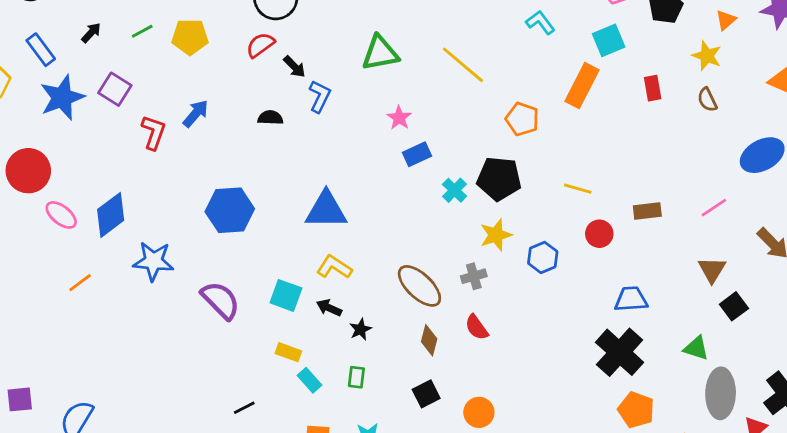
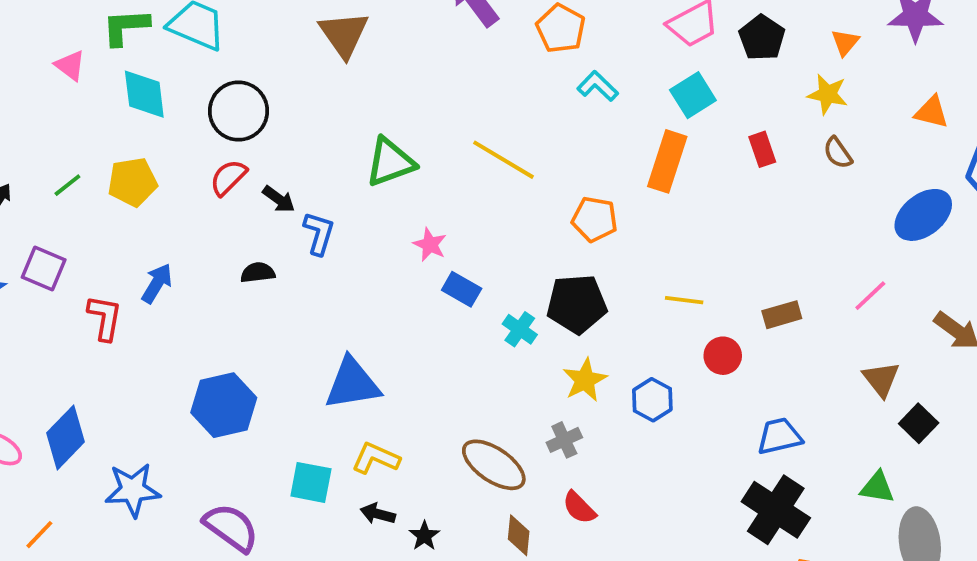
blue rectangle: (417, 154) -> (462, 289), turned 64
cyan square: (286, 295) -> (311, 482), moved

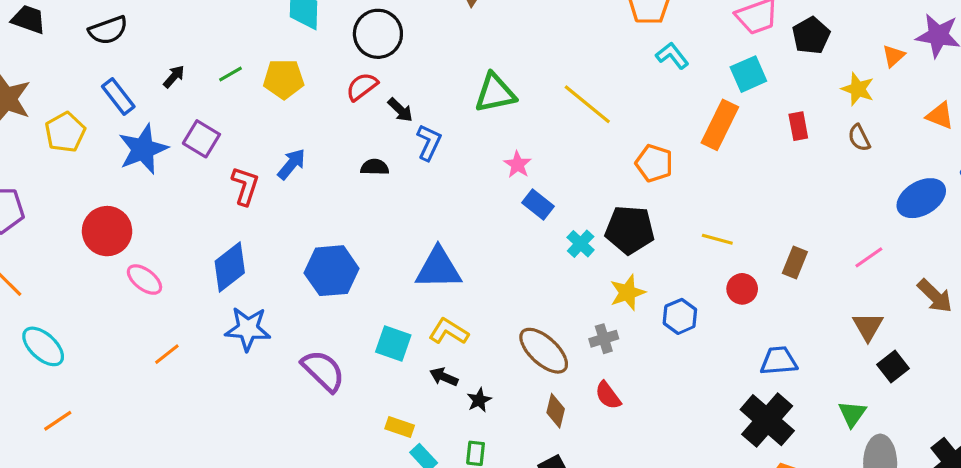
orange triangle: (845, 42) -> (894, 56), moved
brown rectangle: (782, 315) -> (795, 263), turned -60
blue diamond: (66, 437) -> (230, 267), moved
green triangle: (877, 487) -> (852, 414), turned 48

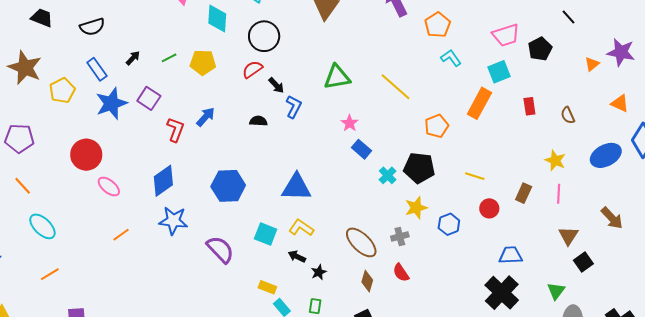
yellow star: (858, 89) -> (555, 160), moved
orange pentagon: (654, 163) -> (437, 126), turned 30
pink line: (869, 257) -> (559, 194), moved, turned -54

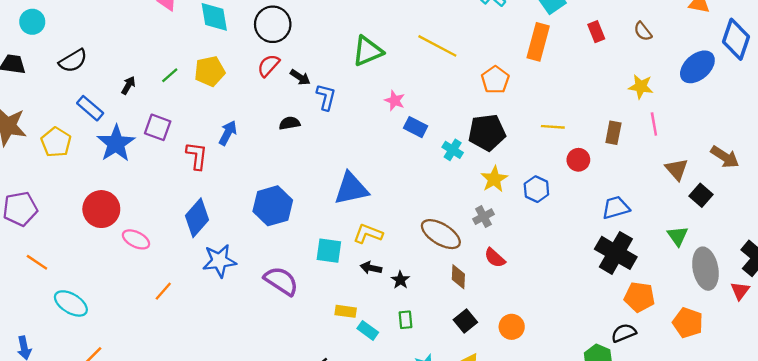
brown arrow: (612, 218) -> (725, 157), moved

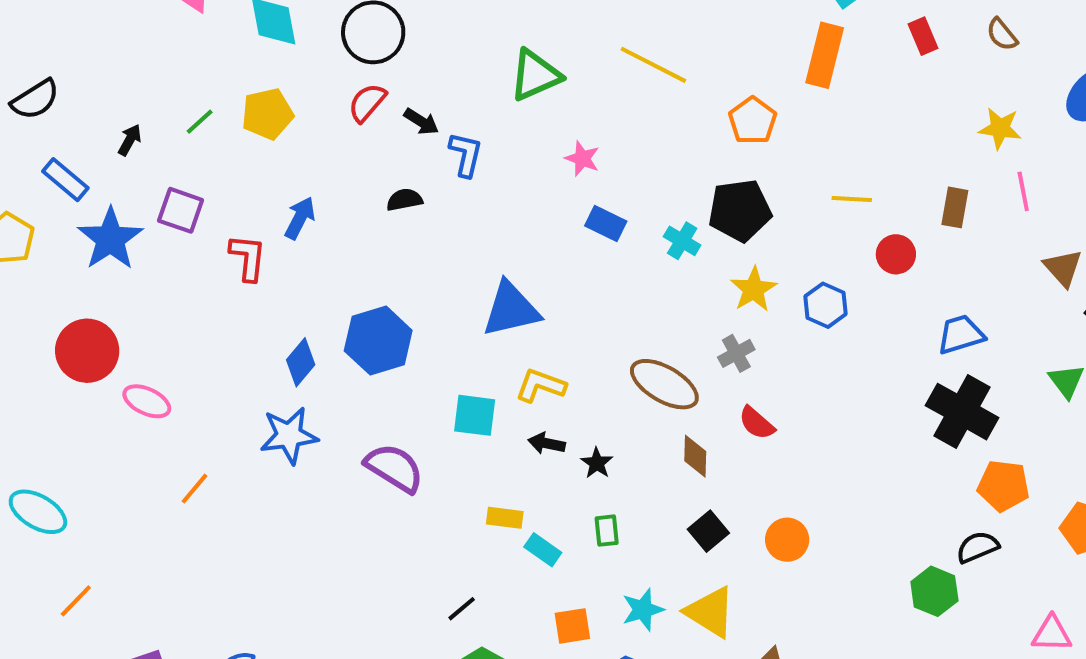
blue rectangle: (416, 127) -> (606, 224), moved
blue diamond: (197, 218) -> (301, 362), moved, size x0.7

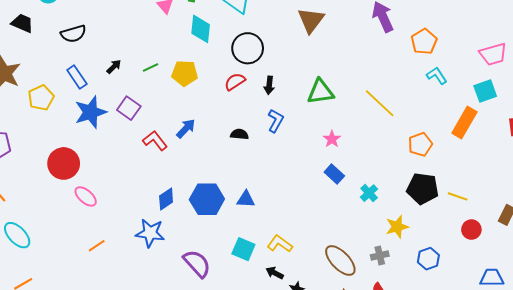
black arrow: (421, 122) -> (269, 85), moved, turned 48
black pentagon: (740, 210) -> (423, 189), moved
red L-shape: (248, 258) -> (155, 141), turned -60
blue hexagon: (825, 305) -> (428, 259), moved
blue triangle: (511, 309) -> (246, 199), moved, size x0.6

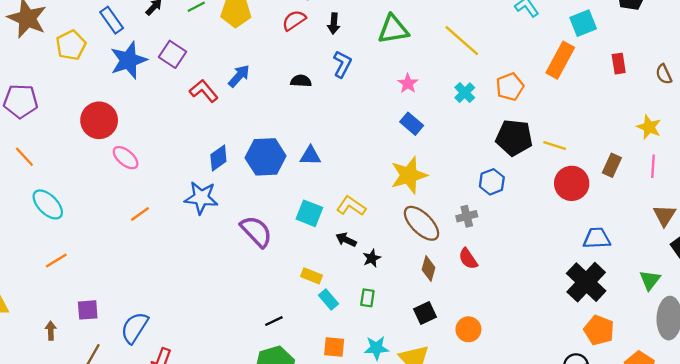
cyan cross: (369, 193) -> (465, 93), moved
yellow star: (397, 227) -> (409, 175), moved, size x1.4
red circle: (471, 230) -> (572, 183), size x1.5
blue hexagon: (428, 259) -> (492, 182), moved

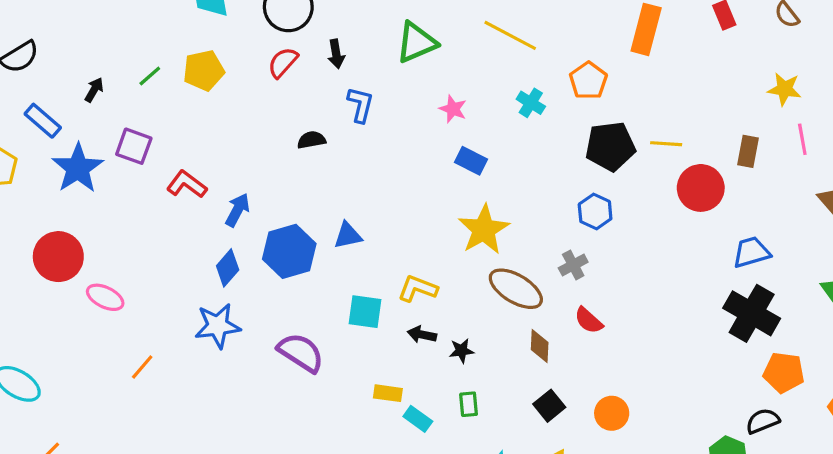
blue arrow: (239, 76) -> (237, 210), moved
black star: (372, 258) -> (461, 351), turned 30

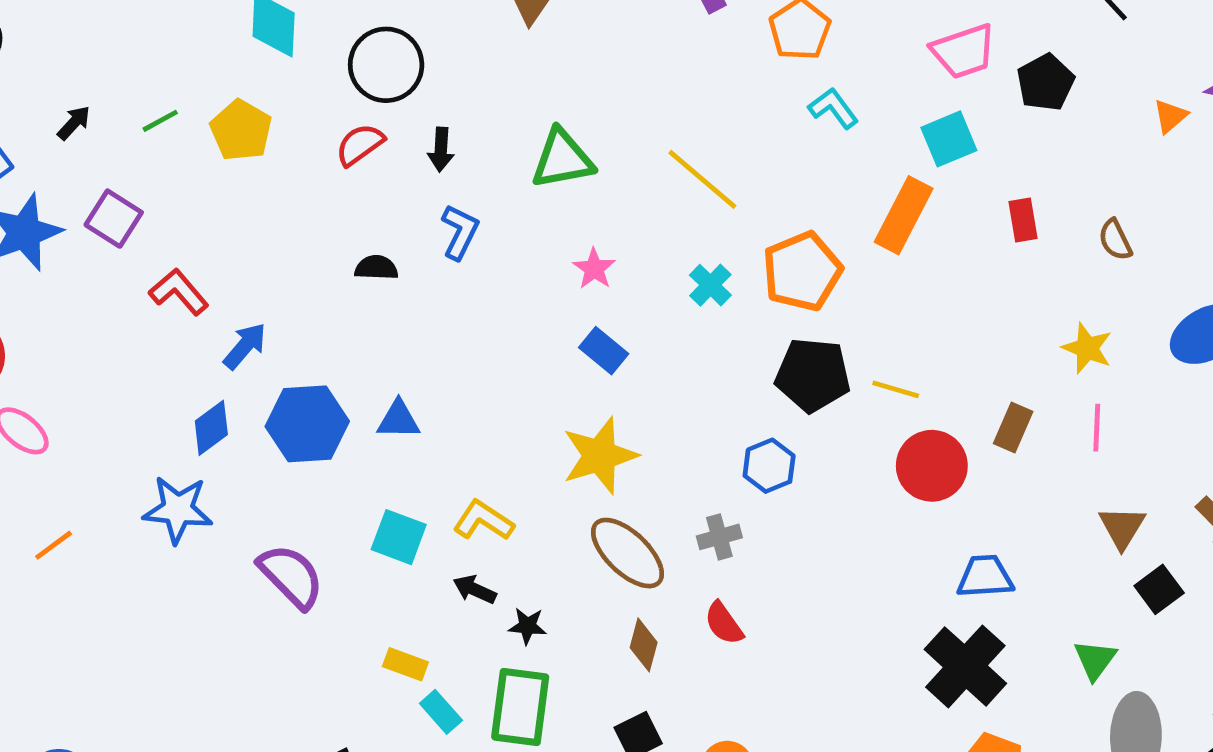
yellow pentagon: (204, 70) -> (241, 130), turned 30
orange pentagon: (588, 81) -> (802, 271), size x1.4
green rectangle: (469, 404) -> (520, 707), size x2.0

